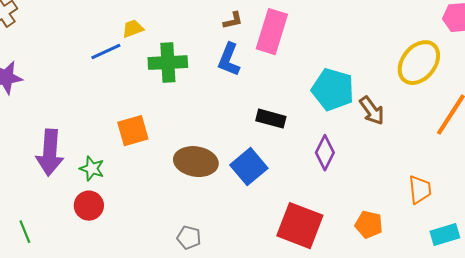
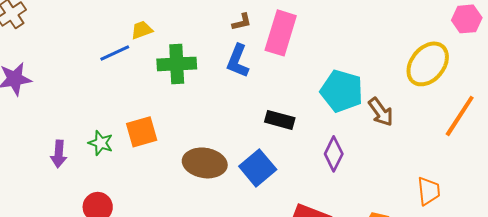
purple arrow: (50, 153) -> (59, 154), size x0.6
green star: (92, 169) -> (101, 143), moved

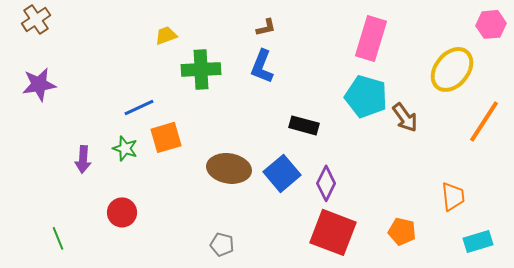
pink rectangle: (281, 33) -> (371, 38), moved
blue line: (115, 53) -> (139, 107), moved
purple diamond: (334, 154) -> (326, 183), moved

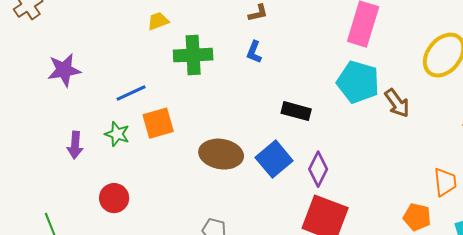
blue L-shape: (262, 66) -> (254, 52), size x0.7
purple star: (39, 84) -> (64, 70), moved
orange pentagon: (402, 231) -> (417, 217), moved

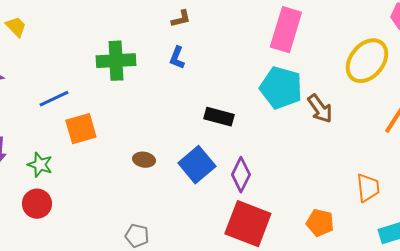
yellow trapezoid: (158, 21) -> (16, 27), moved, turned 65
green star: (117, 134) -> (40, 165), moved
brown ellipse: (221, 154) -> (144, 160), size x0.5
orange pentagon: (417, 217) -> (320, 223), moved

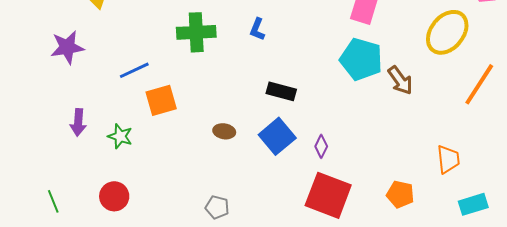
black rectangle: (219, 117) -> (281, 91), moved
purple diamond: (241, 175) -> (321, 146), size x0.7
red circle: (37, 204) -> (114, 196), moved

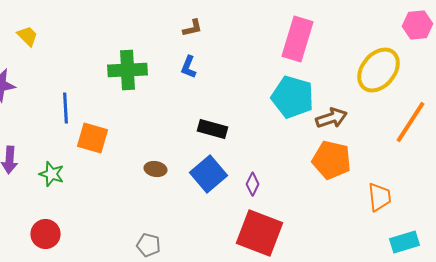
blue line: (134, 70) -> (66, 108), turned -68
brown arrow: (400, 80) -> (332, 118), turned -72
orange square: (161, 100) -> (92, 138), turned 32
orange pentagon: (400, 194) -> (332, 160), moved, size x1.4

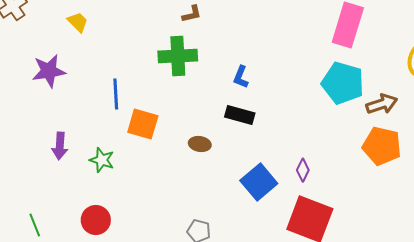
brown L-shape: (192, 28) -> (192, 14), moved
blue L-shape: (188, 67) -> (241, 77), moved
black rectangle: (212, 129) -> (240, 115), moved
brown ellipse: (156, 169) -> (200, 144), moved
blue square: (208, 174) -> (259, 182), moved

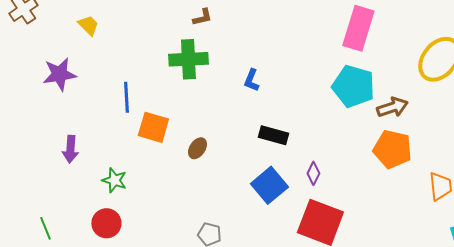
black rectangle: (240, 115) -> (273, 135), moved
brown ellipse: (200, 144) -> (197, 148), moved, turned -65
green star: (102, 160) -> (114, 180), moved

